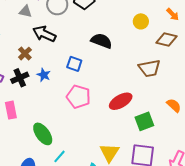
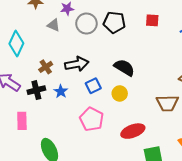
yellow circle: (141, 21) -> (120, 93), moved
black arrow: (44, 34) -> (77, 64), moved, turned 135
blue square: (74, 64) -> (93, 86), turned 35

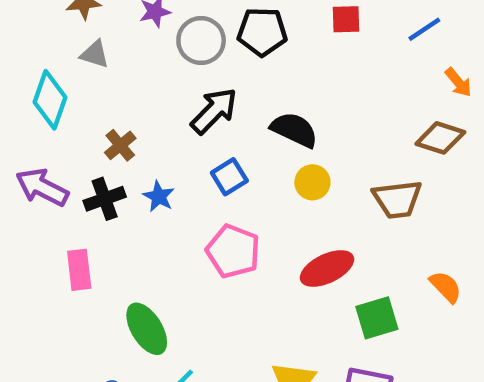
gray triangle: (54, 25) -> (95, 54), moved
black arrow: (77, 64) -> (214, 111), moved, turned -30
yellow circle: (120, 93) -> (312, 182), moved

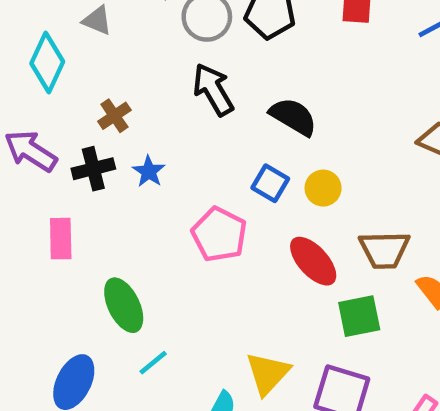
black arrow: (214, 111) -> (213, 90), turned -80
blue square: (229, 177) -> (270, 183), moved, turned -33
yellow circle: (312, 182) -> (323, 188), moved
brown trapezoid: (397, 199) -> (384, 250), moved
red ellipse: (327, 269) -> (313, 261), turned 68

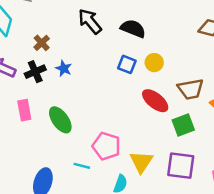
pink pentagon: (219, 234) -> (106, 146), moved
green ellipse: (124, 305) -> (60, 120), moved
cyan line: (153, 363) -> (82, 166), turned 63

